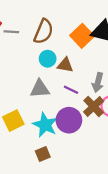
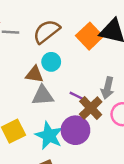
brown semicircle: (44, 31) -> (46, 31), turned -150
brown triangle: (65, 65) -> (34, 74), moved
brown cross: (94, 106) -> (91, 108), moved

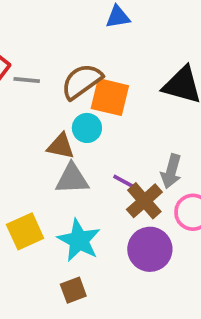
orange square: (89, 36) -> (110, 97), moved, turned -35
purple circle: (75, 130) -> (150, 249), moved

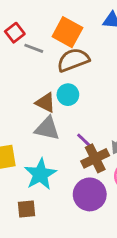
orange square: (110, 97) -> (67, 32), moved

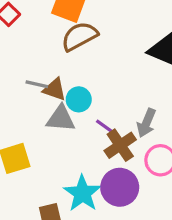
gray line: (34, 48) -> (37, 84), moved
cyan circle: (68, 95) -> (79, 99), moved
cyan star: (40, 174) -> (82, 193), moved

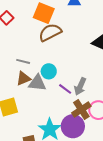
brown triangle: (55, 89) -> (23, 78), moved, turned -42
gray arrow: (146, 123) -> (80, 86), moved
brown cross: (120, 145) -> (81, 109), moved

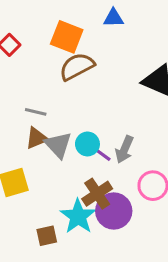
cyan circle: (49, 71) -> (87, 144), moved
gray triangle: (37, 83) -> (58, 145), turned 42
brown cross: (81, 109) -> (97, 194), moved

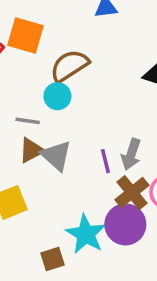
orange square: (67, 37) -> (25, 35), moved
cyan circle: (87, 144) -> (57, 96), moved
purple line: (101, 154) -> (105, 161), turned 45
brown cross: (97, 194) -> (132, 193), moved

